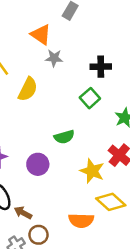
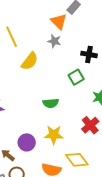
orange triangle: (41, 35) -> (59, 22), moved
purple circle: (38, 164) -> (27, 142), moved
yellow star: (92, 171) -> (54, 135), moved, turned -30

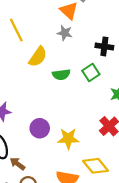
green semicircle: (51, 103) -> (61, 75), moved
purple circle: (27, 142) -> (40, 128), moved

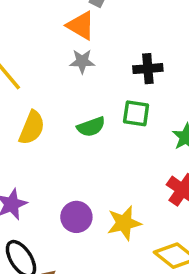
yellow semicircle: (38, 57) -> (32, 128), moved
green square: (91, 73) -> (136, 113), turned -36

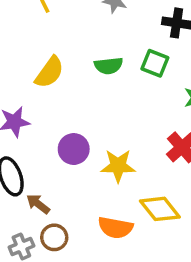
yellow semicircle: (32, 128) -> (49, 72), moved

